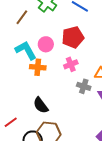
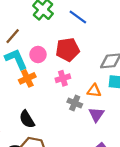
brown line: (22, 17) -> (13, 36), moved
orange cross: (38, 67) -> (27, 78), turned -35

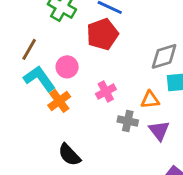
red pentagon: (68, 50) -> (102, 34), moved

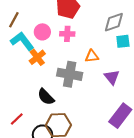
pink cross: (106, 92) -> (67, 34), moved, turned 32
orange triangle: (150, 100) -> (92, 56), moved
gray cross: (128, 121) -> (70, 74), moved, size x1.6

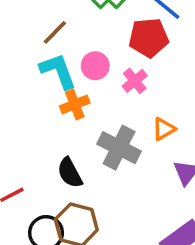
pink cross: (67, 34) -> (135, 81), turned 32
orange triangle: (92, 56) -> (164, 129), turned -40

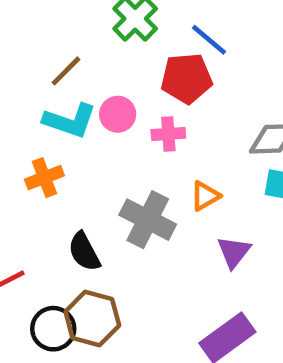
cyan L-shape: (58, 71) -> (70, 121), turned 129
pink cross: (135, 81) -> (168, 134), turned 35
orange cross: (75, 104) -> (44, 178), moved

